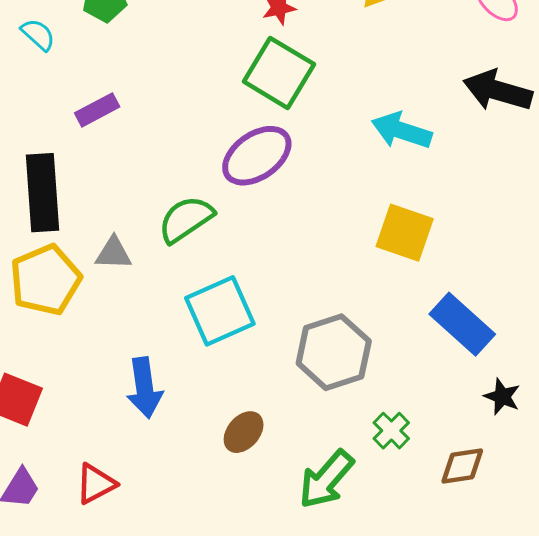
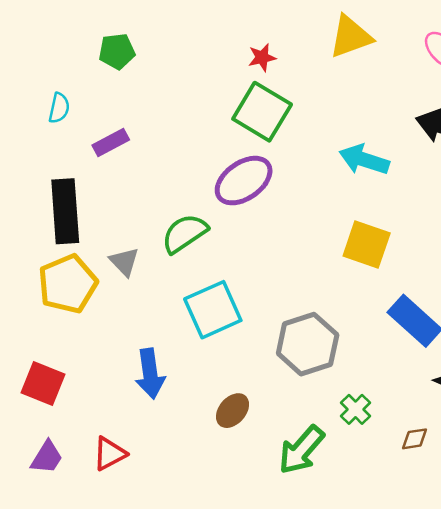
cyan semicircle: (38, 35) -> (59, 108), moved, turned 60
gray triangle: (113, 253) -> (124, 262), turned 44
brown diamond: (462, 466) -> (415, 439), size x0.7

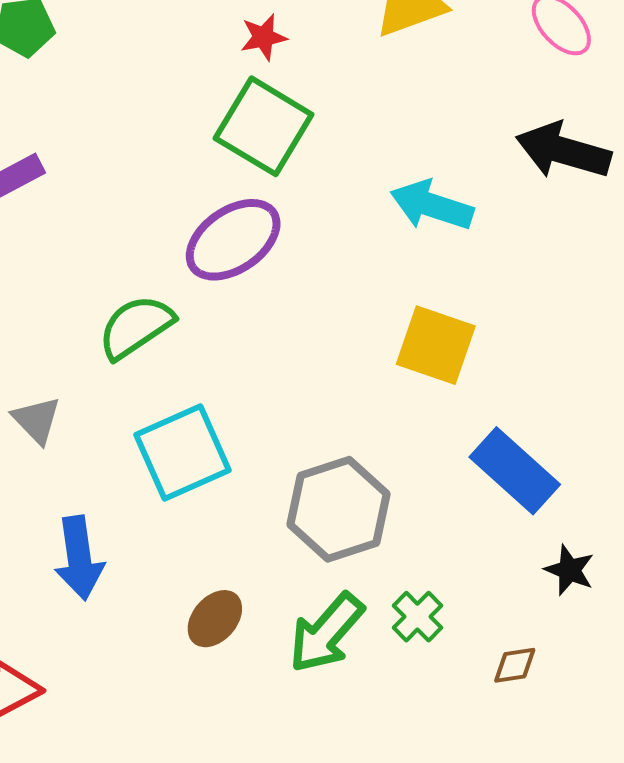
gray triangle: (124, 262) -> (37, 420), moved
green arrow: (301, 450) -> (326, 633), moved

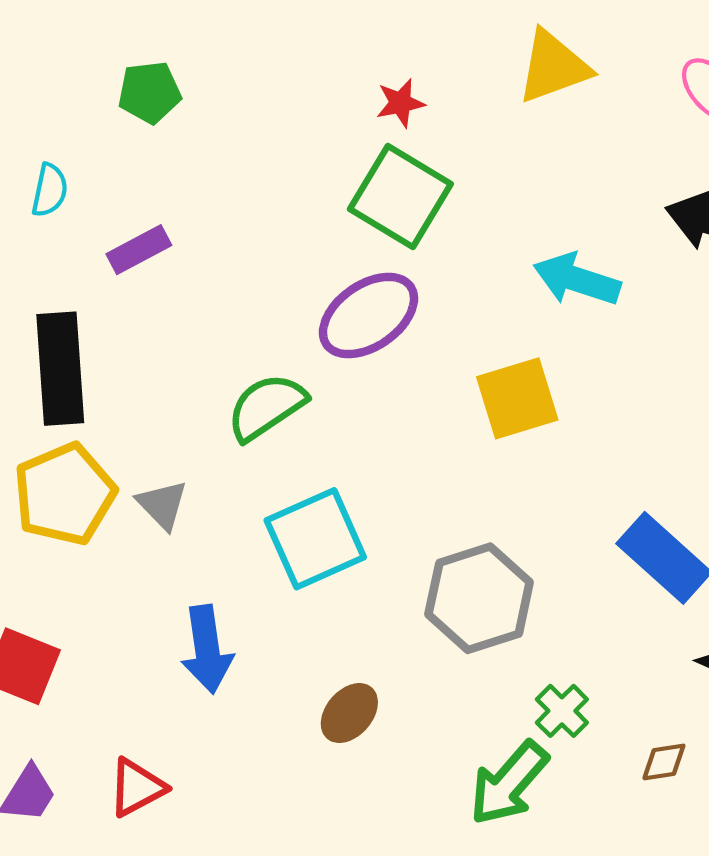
yellow square: (436, 345) -> (517, 398), moved, turned -36
green arrow: (326, 633) -> (509, 783), moved

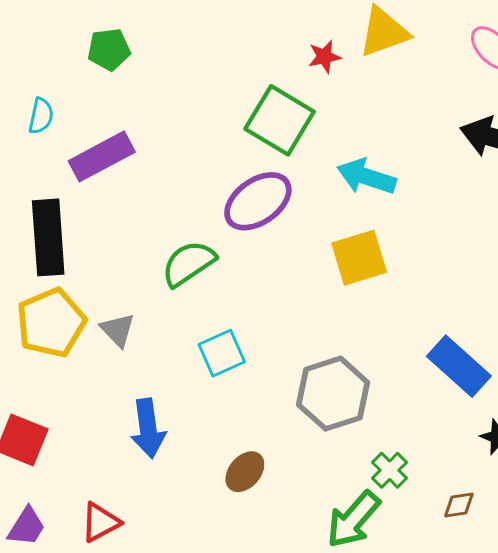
red star: (400, 103) -> (324, 57), moved
purple rectangle: (139, 250) -> (102, 156), size x1.5
cyan arrow: (577, 279) -> (366, 177), moved
cyan square: (315, 539) -> (222, 353), size x0.7

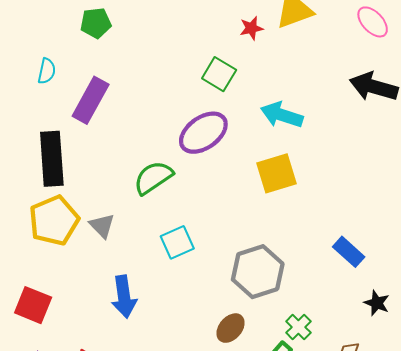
green square: (280, 120) -> (219, 74), size x0.7
purple rectangle: (102, 156) -> (91, 100), turned -33
blue rectangle: (459, 366) -> (349, 252), size x0.7
brown ellipse: (245, 472) -> (231, 328), moved

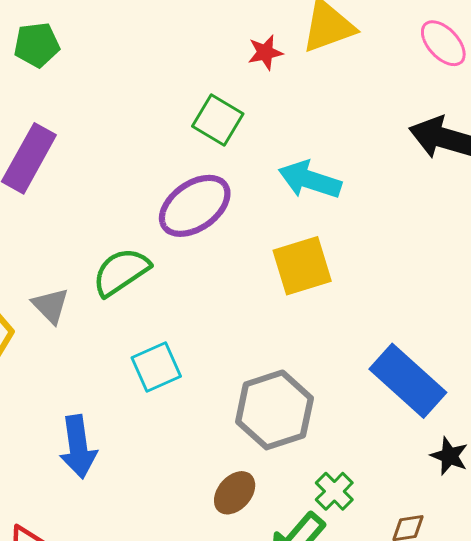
gray triangle: (102, 226) -> (50, 306), moved
blue rectangle: (349, 252) -> (408, 381), size x1.6

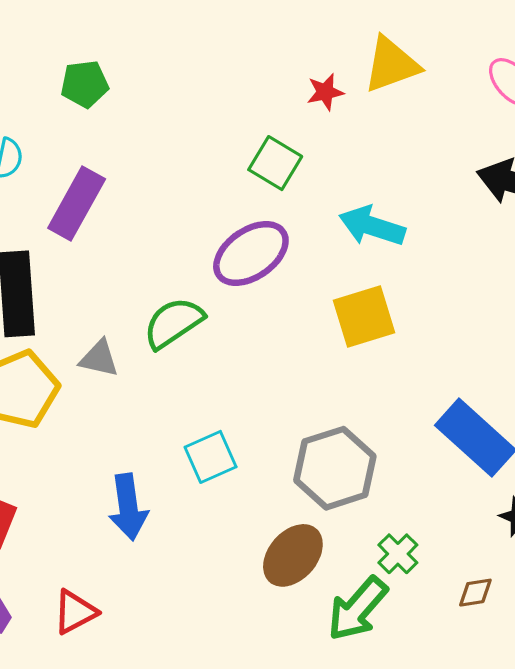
gray triangle: (50, 306) -> (99, 358), turned -33
cyan square: (156, 367) -> (211, 457), moved
brown ellipse: (235, 493) -> (293, 555), size x1.4

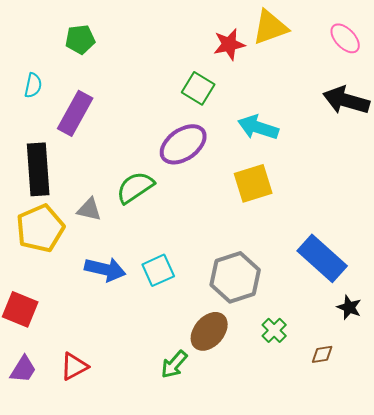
red star: (325, 92) -> (229, 44), size x1.4
blue arrow: (128, 507) -> (105, 269), moved, turned -69
green arrow: (357, 609) -> (174, 364), moved, size x0.7

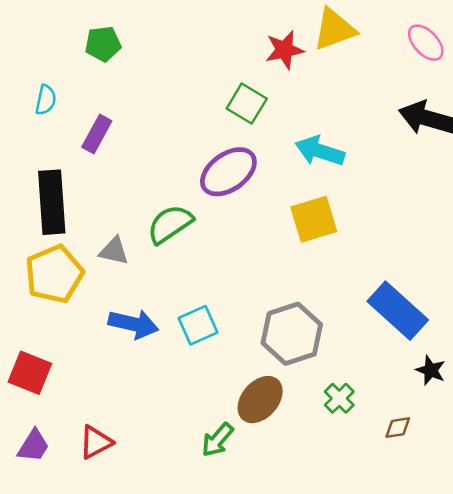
purple rectangle: (75, 113) -> (97, 134), size x0.7

